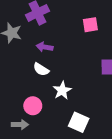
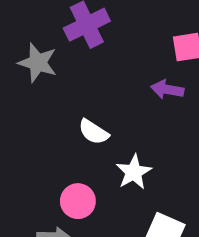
purple arrow: (45, 47) -> (167, 89), moved

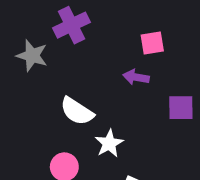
white semicircle: (94, 132) -> (77, 111), size x1.4

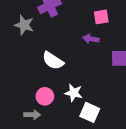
white star: (109, 143) -> (74, 93), moved, turned -30

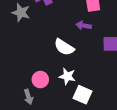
white semicircle: (53, 61) -> (64, 47), moved
gray arrow: (32, 115) -> (28, 97), turned 72

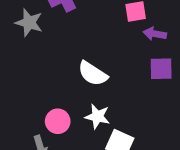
purple arrow: (84, 26) -> (155, 34), moved

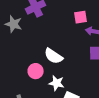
pink circle: (58, 121) -> (36, 71), moved

